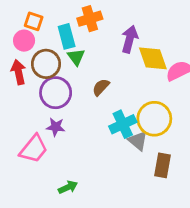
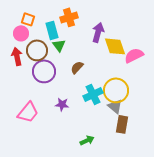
purple star: (56, 127) -> (62, 104), moved
gray triangle: (138, 141) -> (115, 106), moved
green arrow: (68, 187) -> (87, 140), moved

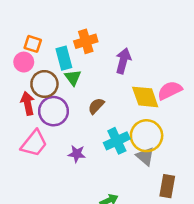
yellow diamond: (115, 46) -> (145, 97), moved
red arrow: (17, 56) -> (28, 103), moved
pink trapezoid: (28, 112) -> (34, 143), moved
brown rectangle: (122, 124) -> (167, 186), moved

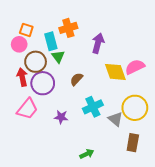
yellow circle: (147, 136) -> (135, 108), moved

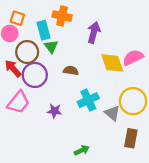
orange cross: (68, 28) -> (62, 16), turned 30
red arrow: (22, 77) -> (13, 68), turned -30
brown semicircle: (76, 79) -> (71, 71), turned 56

